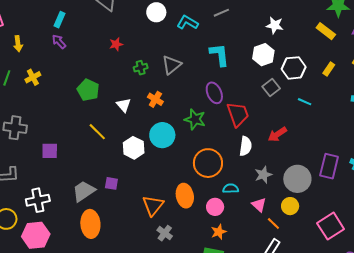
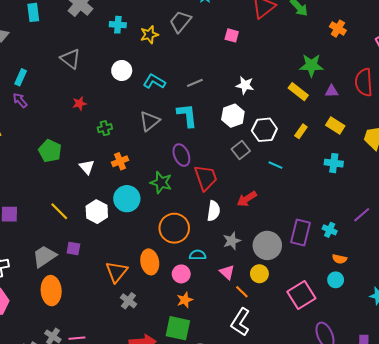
gray line: (221, 13) -> (195, 83), moved
gray triangle: (172, 65) -> (150, 121), moved
orange cross: (155, 99) -> (120, 161), turned 35
yellow line: (97, 132) -> (59, 211), moved

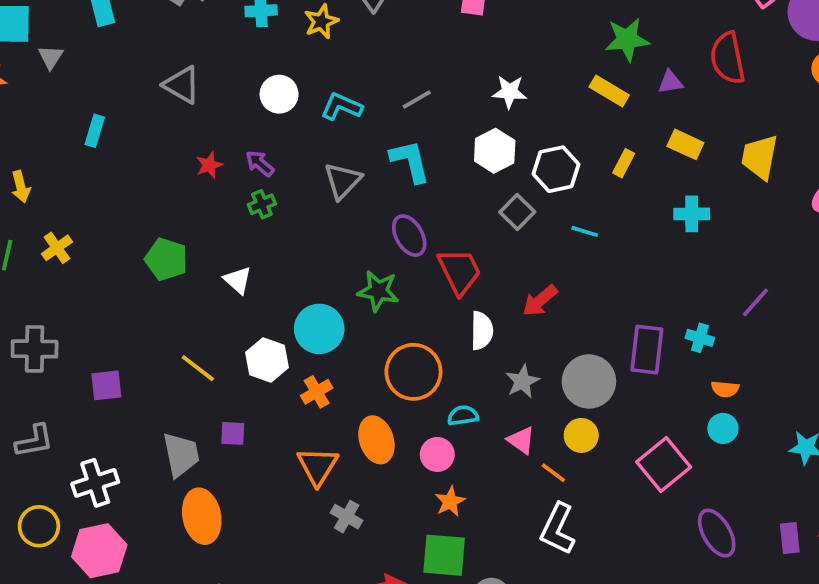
purple arrow: (20, 100) -> (260, 163), moved
orange cross: (120, 161) -> (317, 392), moved
gray trapezoid: (44, 256) -> (181, 455), turned 120

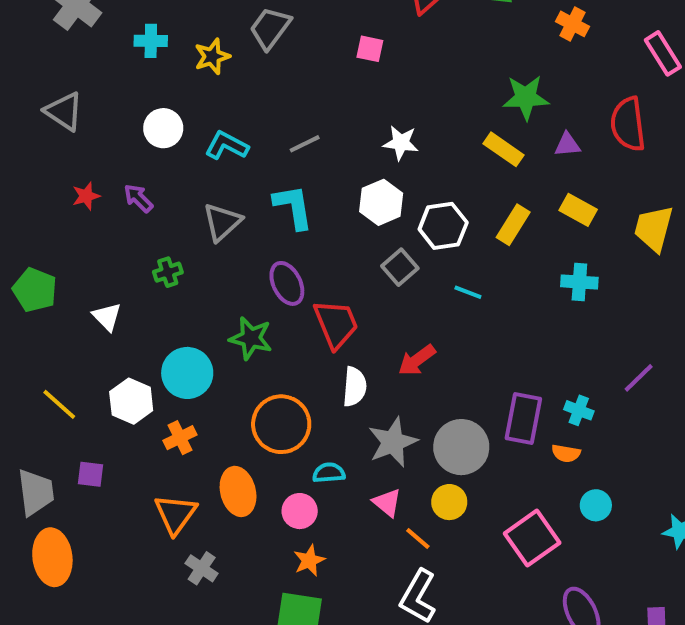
yellow rectangle: (624, 163) -> (513, 225), size x1.4
green cross: (262, 204) -> (168, 272), moved
gray star: (522, 381) -> (393, 442), size x1.4
orange semicircle: (725, 389) -> (566, 453), moved

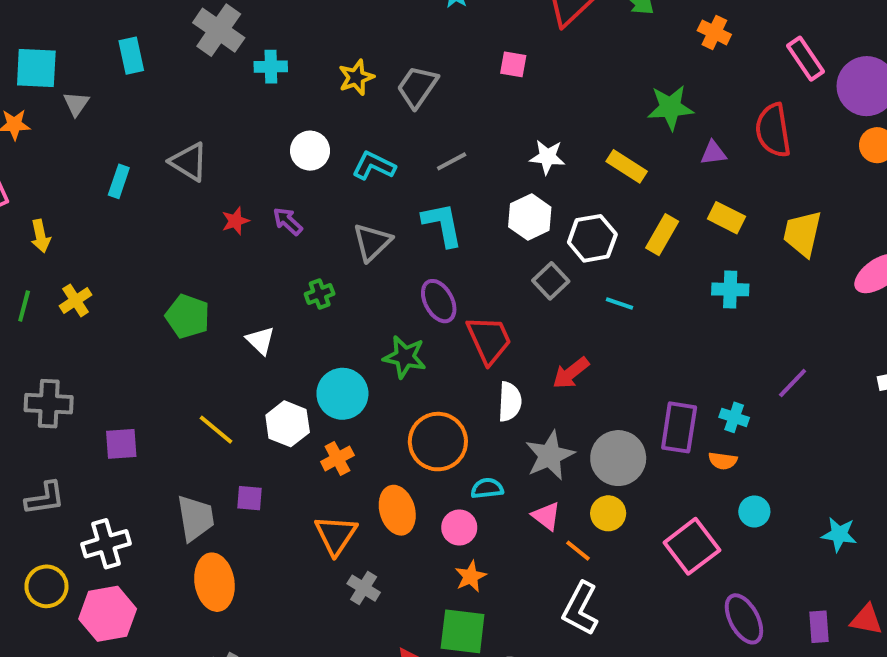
gray trapezoid: (270, 28) -> (417, 87), moved
cyan cross: (151, 41) -> (271, 67), moved
gray triangle: (64, 111) -> (189, 162), moved
yellow rectangle: (504, 149) -> (627, 166), moved

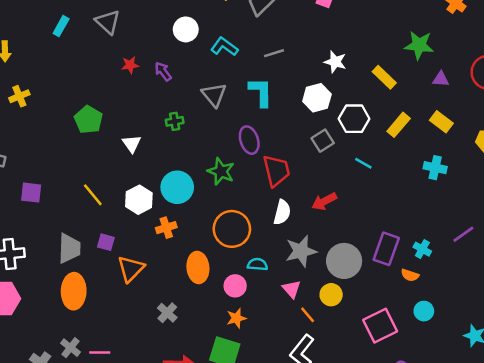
gray triangle: (372, 242) -> (214, 95), turned -36
orange triangle: (336, 535) -> (131, 269), moved

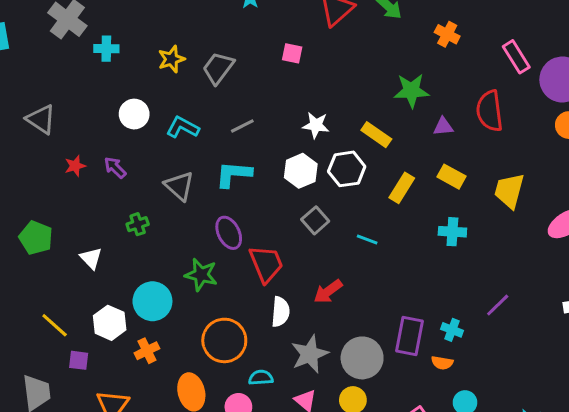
cyan L-shape: (261, 92) -> (234, 174), turned -76
white hexagon: (354, 119) -> (347, 169), moved
purple square: (106, 242) -> (79, 360), moved

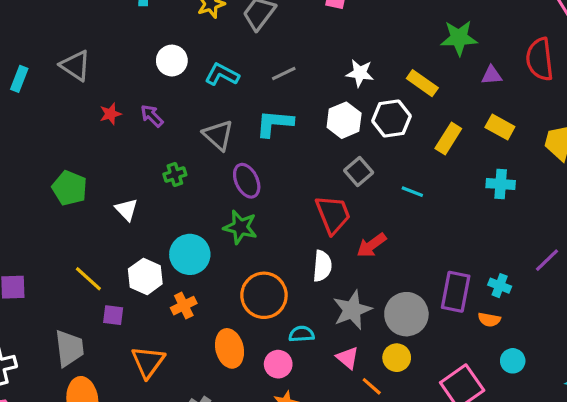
purple ellipse: (229, 233) -> (247, 181), moved
red trapezoid: (266, 264) -> (333, 214), moved

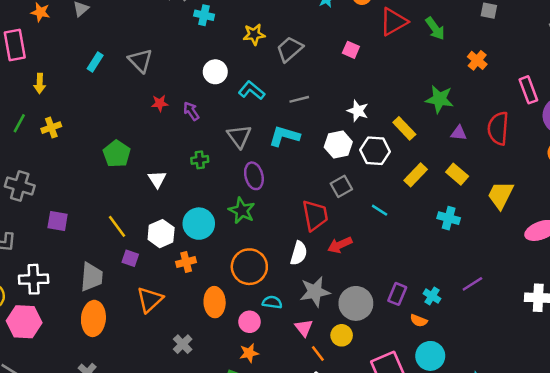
purple rectangle: (456, 292) -> (397, 294), size x0.7
cyan circle: (513, 361) -> (430, 356), size x1.5

